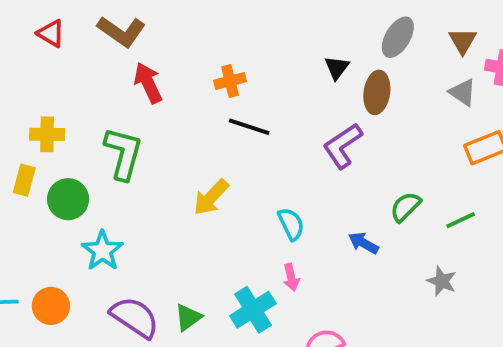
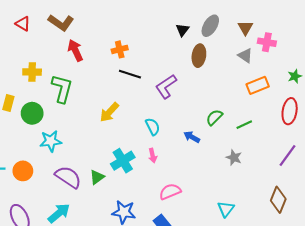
black triangle: (337, 68) -> (182, 30), moved
yellow cross: (47, 134) -> (32, 72), moved
purple L-shape: (343, 146) -> (166, 86), moved
cyan star: (102, 251) -> (51, 141), turned 30
cyan cross: (253, 310) -> (123, 161), moved

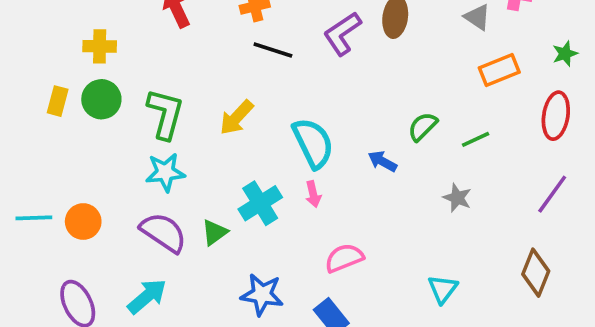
purple L-shape: (166, 86) -> (342, 34), moved
green L-shape: (62, 89) -> (165, 114), moved
green circle: (32, 113) -> (101, 99), moved
cyan semicircle: (153, 127) -> (313, 143), size x1.6
cyan star: (51, 141) -> (165, 172), moved

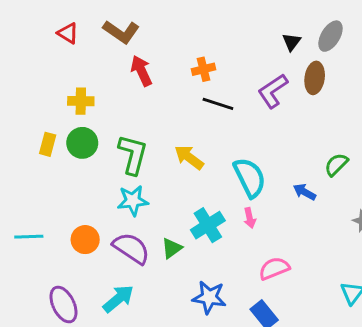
yellow arrow: (236, 117) -> (189, 157), turned 84
orange circle: (83, 222) -> (85, 240), moved

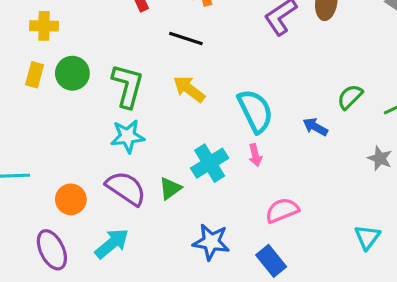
yellow cross: (81, 101) -> (44, 26), moved
black line: (218, 104) -> (186, 39), moved
orange circle: (85, 240) -> (71, 199), moved

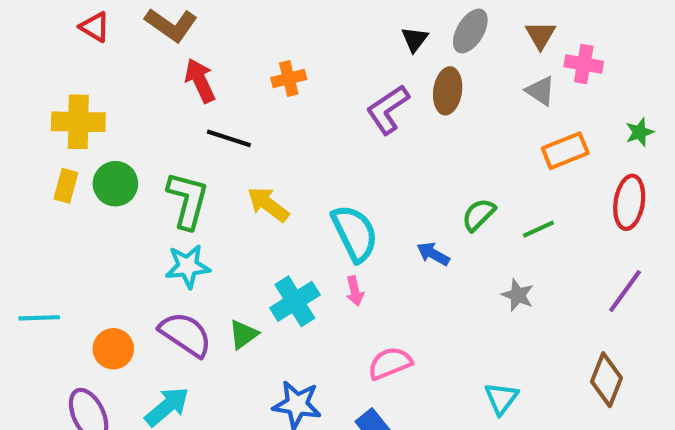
yellow cross: (44, 26) -> (78, 122), size x1.4
black line: (186, 39) -> (229, 138), moved

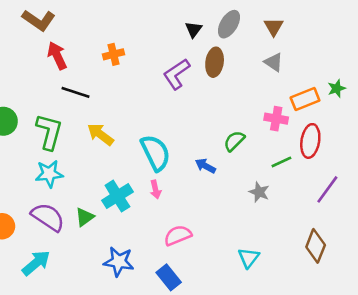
pink cross: (584, 64) -> (276, 119), moved
orange rectangle: (565, 151) -> (305, 99), moved
red ellipse: (629, 202) -> (310, 141), moved
green line: (538, 229) -> (281, 162), moved

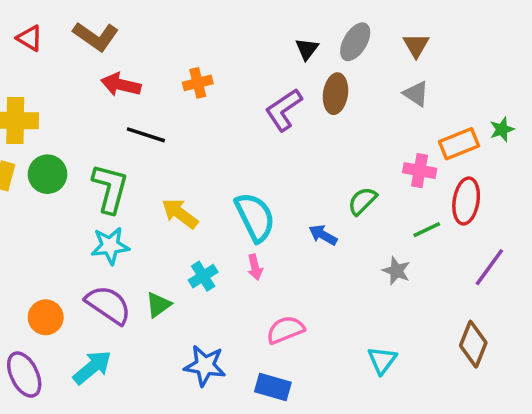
red arrow: (57, 56) -> (121, 85), turned -52
yellow arrow: (100, 134) -> (180, 214), moved
cyan cross: (117, 196) -> (203, 276), size x0.7
blue rectangle: (169, 277) -> (273, 387), turned -35

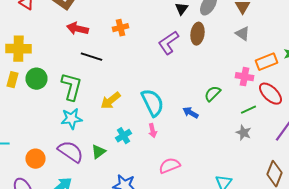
red ellipse: (466, 201) -> (270, 94), turned -55
yellow arrow: (180, 214) -> (110, 101), turned -75
gray star: (396, 271) -> (244, 133), moved

